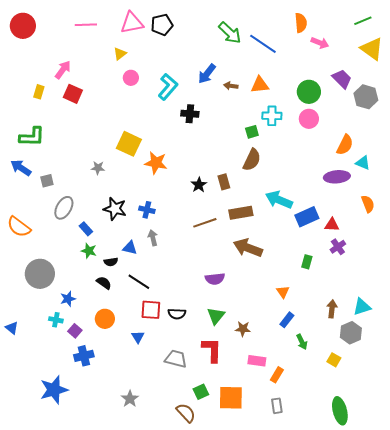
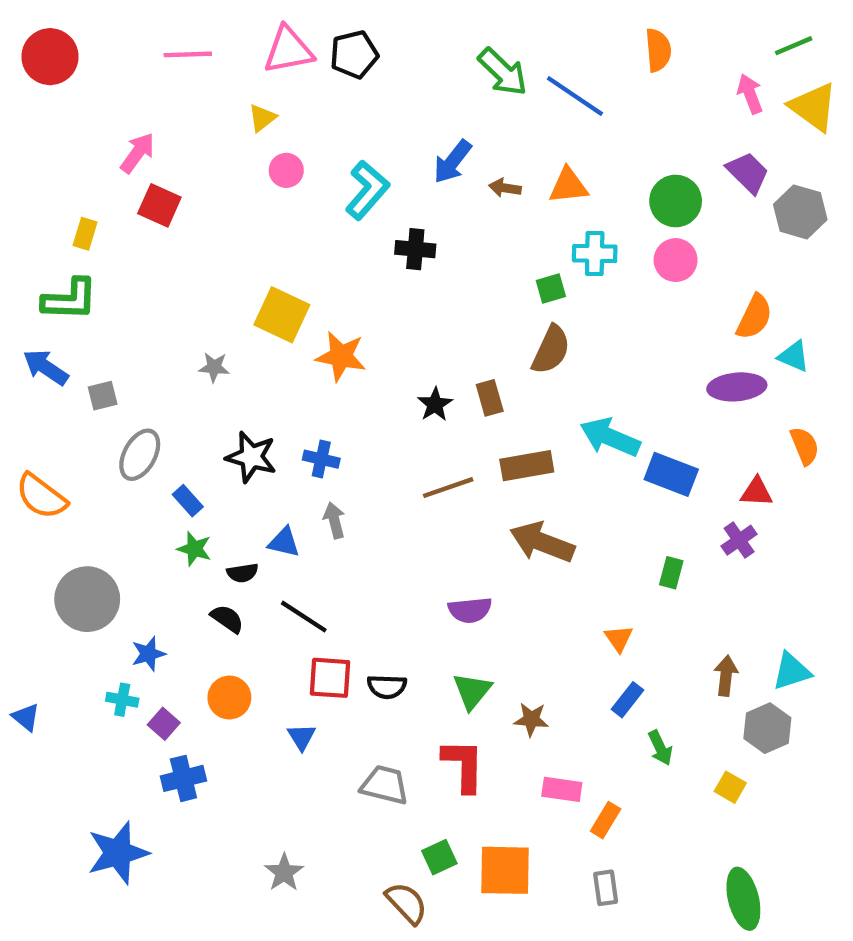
pink arrow: (320, 43) -> (750, 94), moved, turned -132
yellow rectangle: (39, 92) -> (85, 234), moved
blue rectangle: (307, 217) -> (671, 474), turned 45
red triangle: (332, 225) -> (757, 492), moved

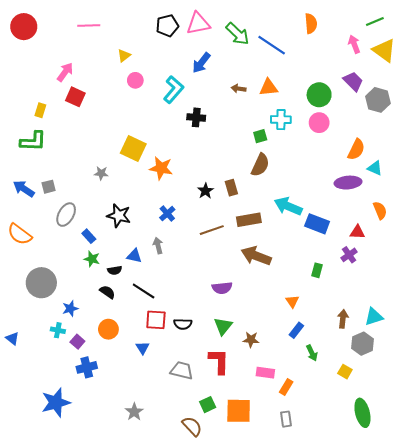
pink triangle: (288, 50) -> (198, 24), moved
blue arrow: (452, 162) -> (201, 63), moved
blue arrow: (46, 367) -> (24, 189), moved
blue cross: (321, 459) -> (167, 214), moved, turned 35
green ellipse: (743, 899) -> (362, 413), moved

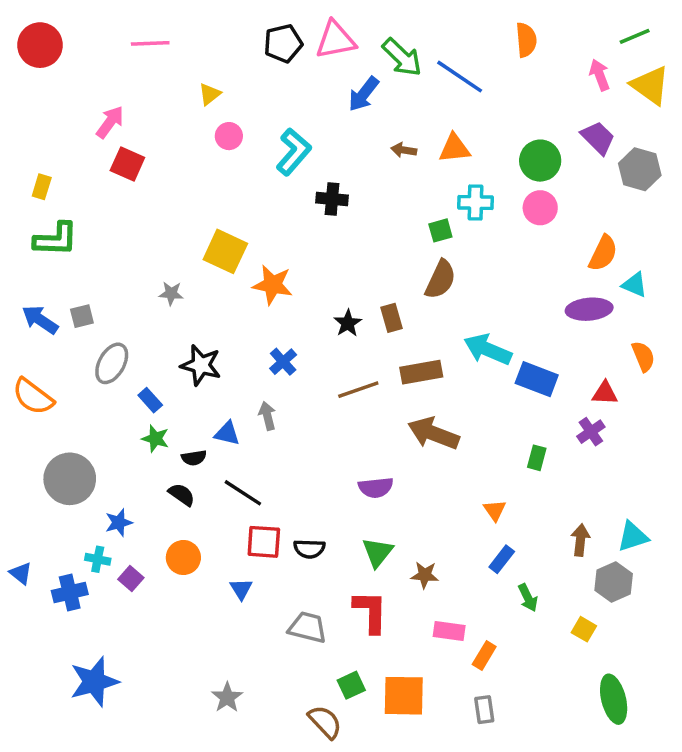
blue arrow: (201, 63) -> (364, 94), moved
yellow rectangle: (40, 110) -> (42, 187), moved
blue cross: (87, 367) -> (70, 592), moved

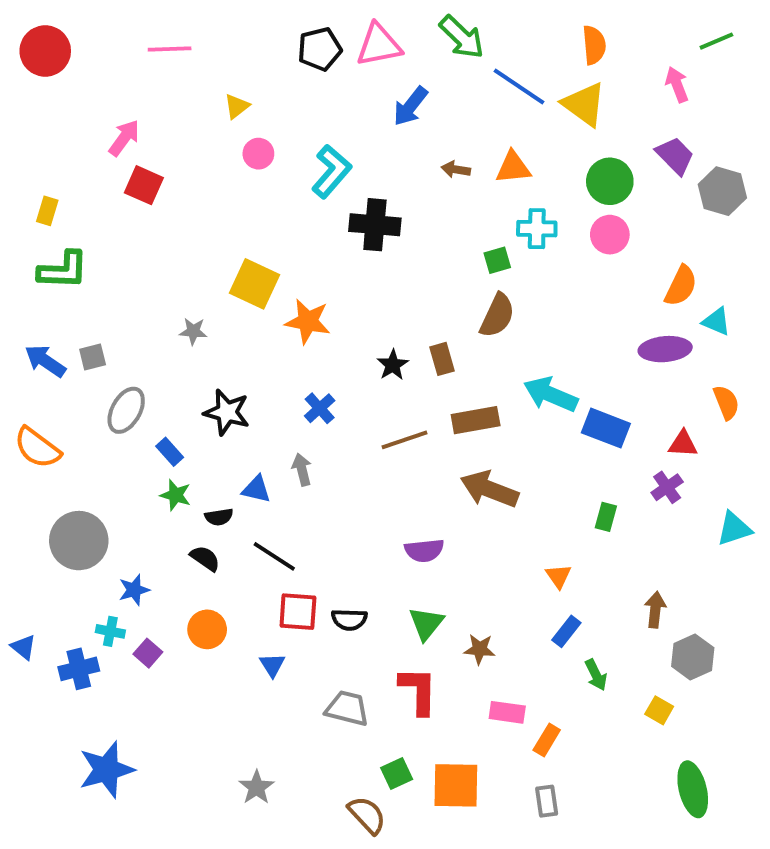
green arrow: (402, 57) -> (462, 37), moved
yellow triangle: (650, 85) -> (584, 104), moved
black cross: (332, 199) -> (375, 225), size x1.4
cyan triangle: (633, 537) -> (734, 529), moved

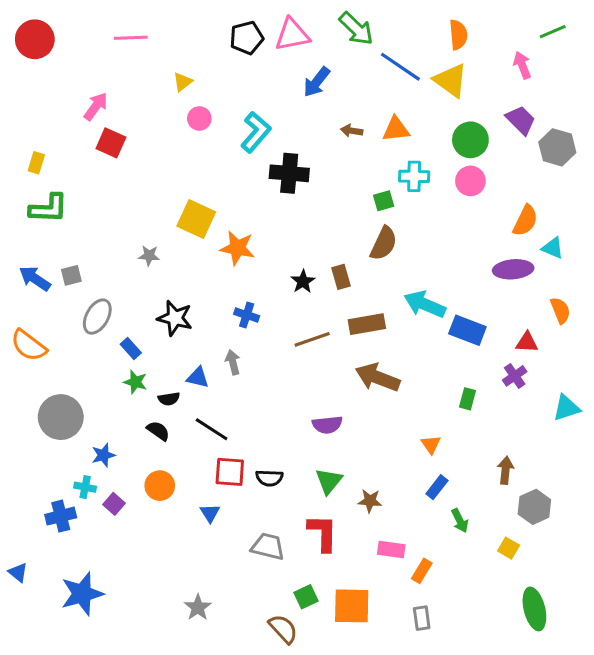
blue cross: (320, 408) -> (247, 315), turned -30
blue triangle: (24, 647) -> (18, 572), moved

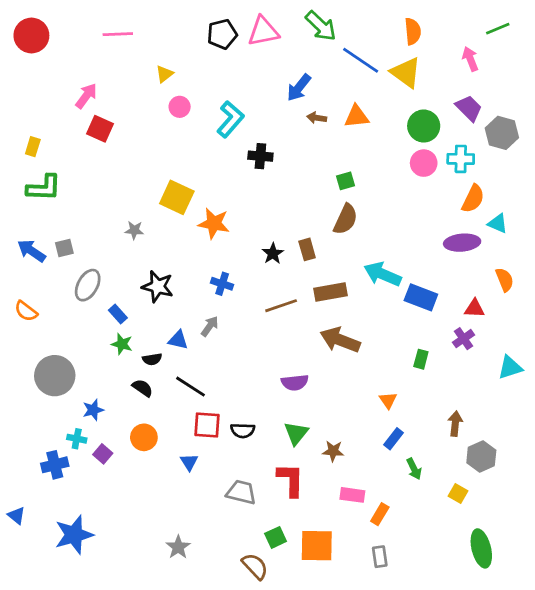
blue arrow: (317, 82) -> (299, 88), moved
black cross: (289, 173) -> (260, 156), size x0.7
cyan cross: (414, 176) -> (461, 159), moved
orange semicircle: (29, 345) -> (26, 311), size x0.7
gray arrow: (233, 362) -> (210, 326), turned 50

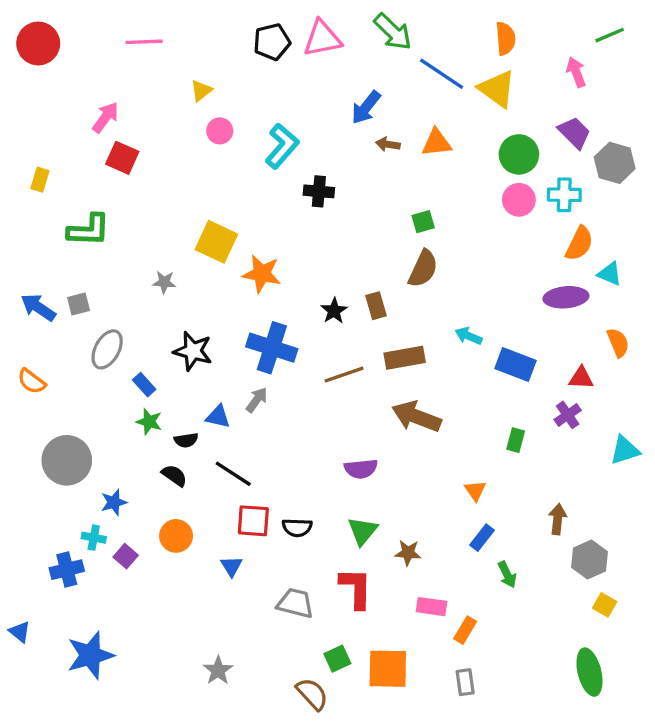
green L-shape: (44, 188) -> (89, 230), moved
cyan arrow: (383, 274) -> (468, 336), size x0.6
blue cross: (222, 284) -> (272, 348), size x1.8
yellow square: (458, 494) -> (605, 605), moved

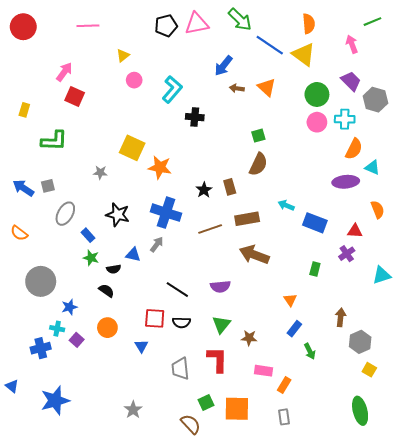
orange triangle: (437, 143) -> (267, 87), turned 48
black line: (233, 474) -> (177, 290), moved
gray trapezoid: (295, 603) -> (180, 369), turned -110

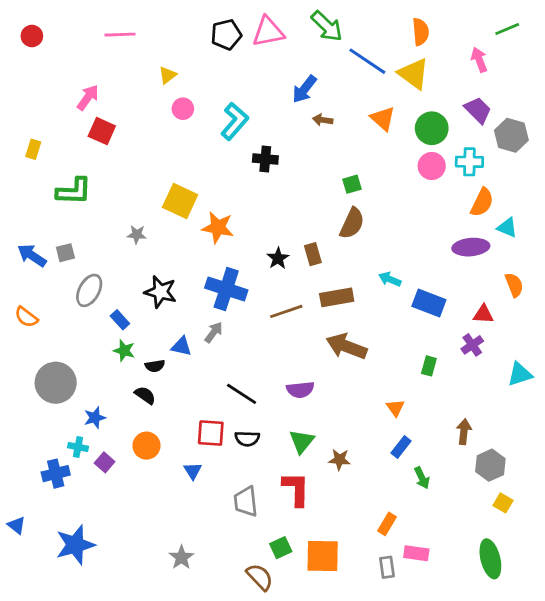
red circle: (23, 27) -> (32, 36), size x0.6
orange triangle: (267, 87) -> (383, 118), moved
pink rectangle: (264, 371) -> (416, 553), moved

